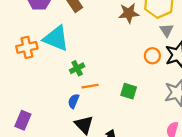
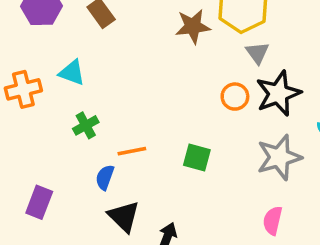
cyan triangle: (56, 38) -> (72, 73), size x0.6
green cross: (77, 68) -> (86, 125), moved
purple rectangle: (23, 120) -> (39, 202), moved

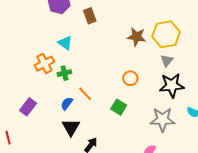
orange cross: (23, 89) -> (44, 64), moved, turned -30
orange circle: (235, 97) -> (130, 78), moved
orange line: (132, 151) -> (85, 94), turned 42

